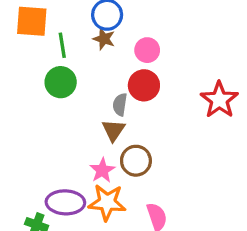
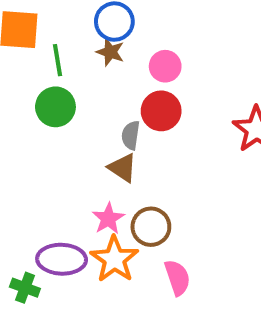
brown triangle: (113, 130) -> (123, 168), turned -30
brown circle: (136, 161) -> (151, 227), moved
orange star: (107, 202) -> (114, 259), turned 30

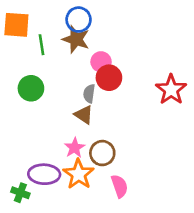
brown star: (110, 52) -> (76, 39), size x1.5
pink circle: (165, 66) -> (101, 62), moved
green circle: (55, 107) -> (31, 88), moved

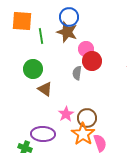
brown triangle: (84, 115) -> (45, 89), moved
orange star: (79, 174) -> (83, 134), moved

